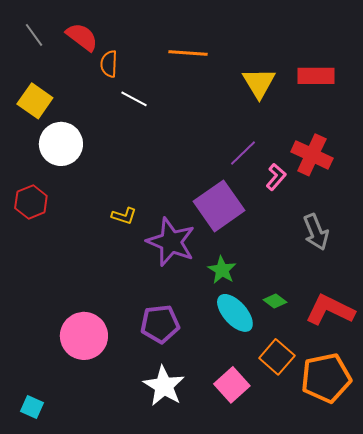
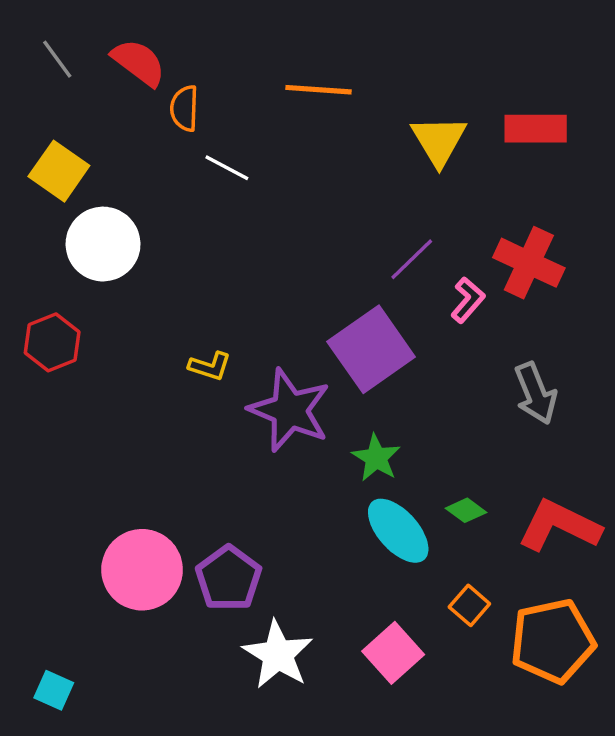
purple pentagon: (160, 324) -> (229, 578), moved, turned -30
orange square: (277, 357) -> (469, 605), size x0.7

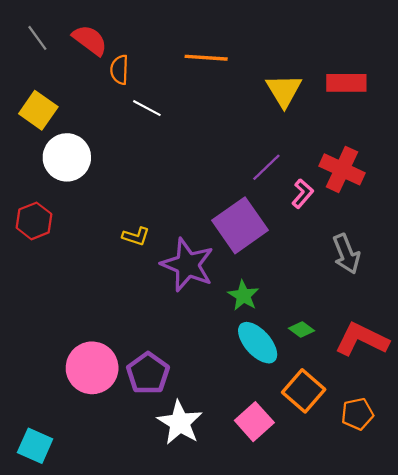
orange square: (469, 605) -> (304, 391), size x1.6
orange pentagon: (553, 641) -> (357, 414), size x0.6
cyan square: (54, 690) -> (35, 446), size x1.4

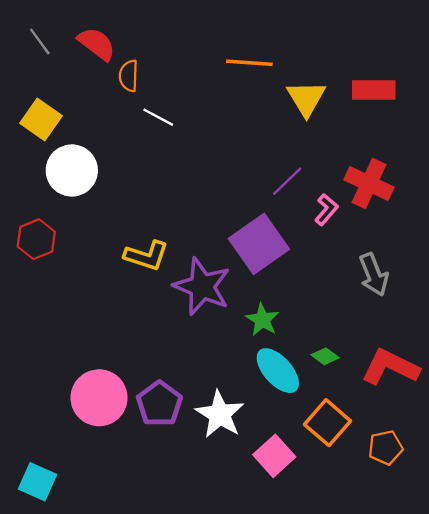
orange line: (206, 58) -> (249, 63), moved
yellow L-shape: (136, 236) -> (146, 256), size x1.5
white star: (180, 423) -> (220, 414), moved

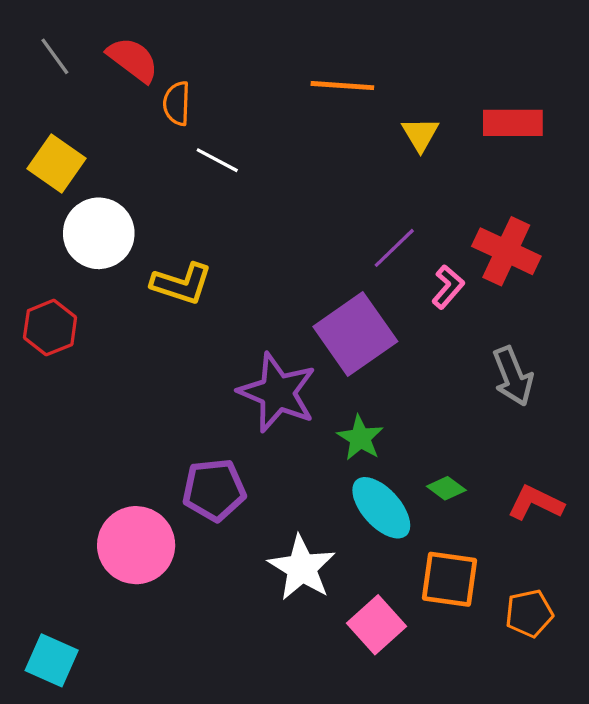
yellow triangle: (306, 98) -> (420, 134), size x0.7
yellow L-shape: (146, 256) -> (182, 284), moved
red L-shape: (390, 367) -> (536, 503), size x0.7
purple pentagon: (159, 404) -> (214, 490), moved, turned 30
orange square: (328, 423) -> (450, 579), turned -33

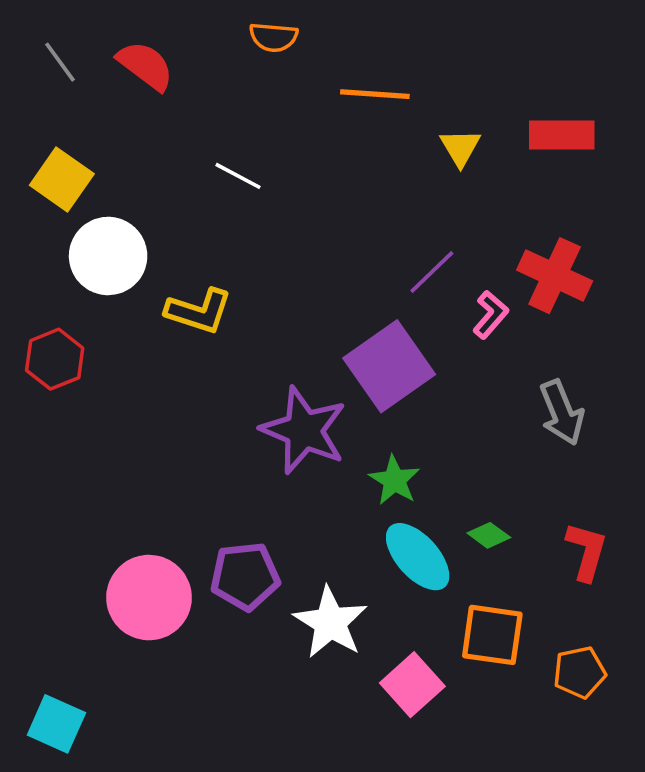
orange semicircle: (177, 103) -> (274, 37), moved, turned -87
purple pentagon: (214, 490) -> (245, 576), moved
red L-shape: (536, 503) -> (587, 551), turned 80

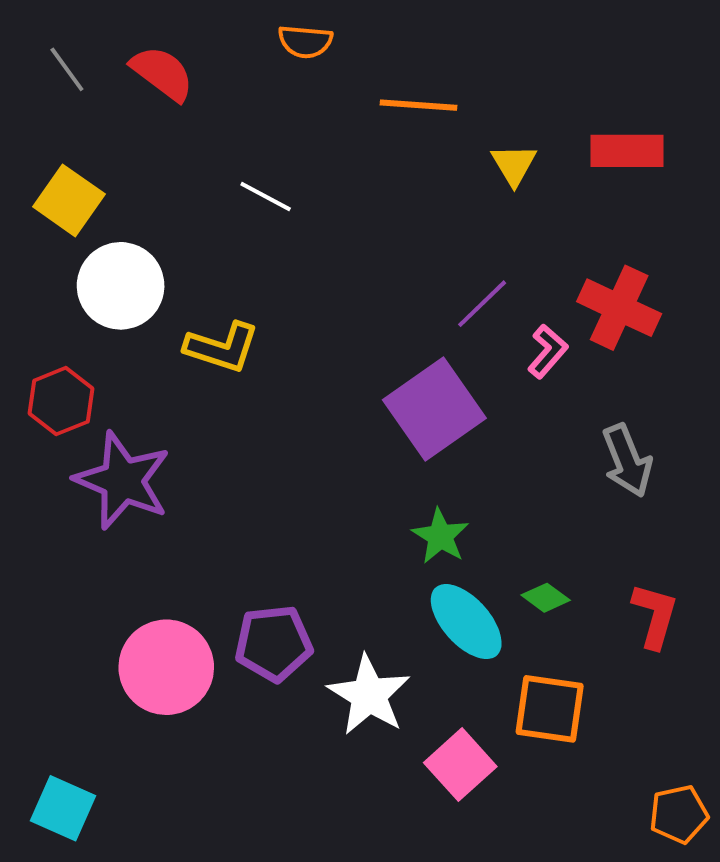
purple star: (304, 430) -> (123, 480), moved
orange pentagon: (579, 672) -> (679, 814), moved

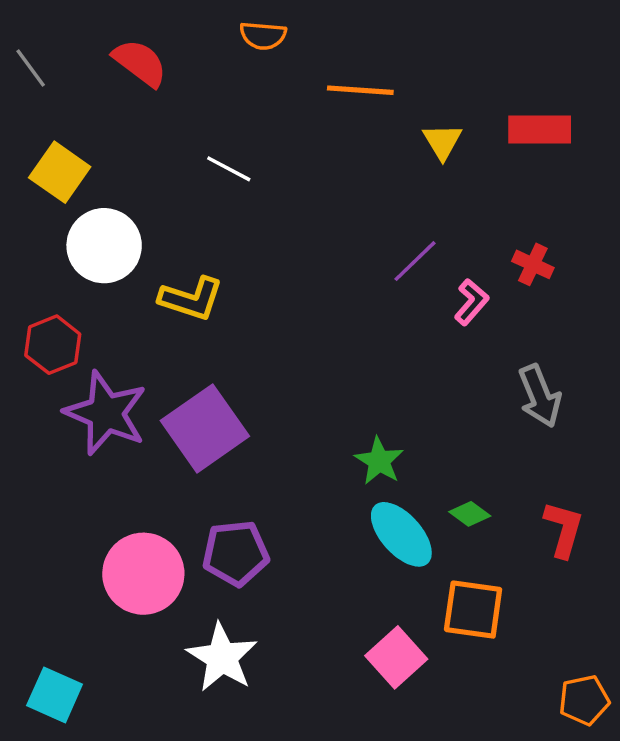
gray line: (67, 69) -> (31, 68), moved
red cross: (619, 308) -> (533, 264), size x0.6
purple square: (434, 409) -> (205, 428), moved
white star: (369, 695) -> (222, 657), moved

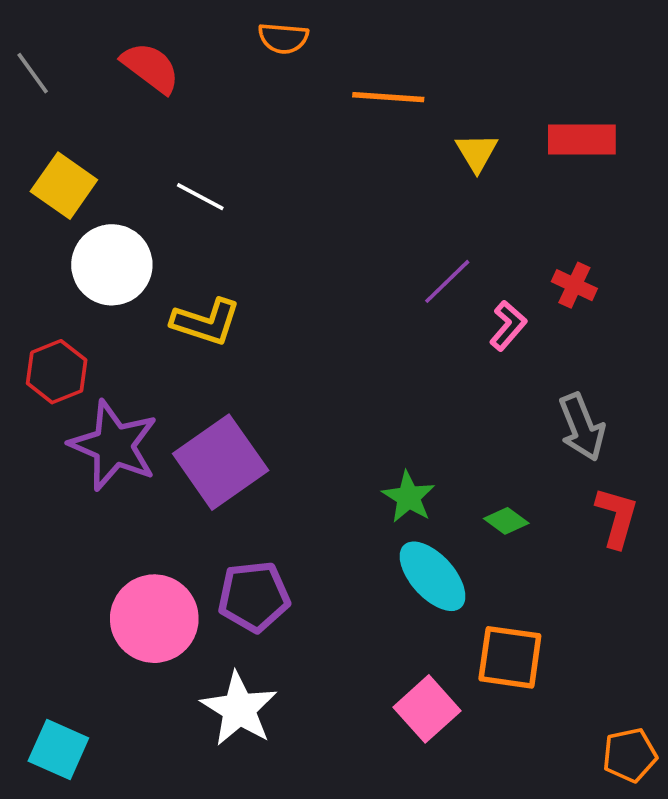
white line: (229, 169) -> (200, 197), moved
green diamond: (470, 514) -> (506, 521), moved
red L-shape: (564, 529) -> (617, 517), moved

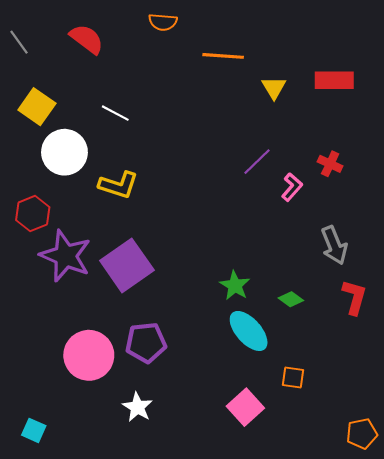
orange square: (510, 657) -> (293, 378), size x0.6
white star: (239, 709) -> (137, 407), size x0.7
cyan square: (58, 749) -> (34, 430), size x0.7

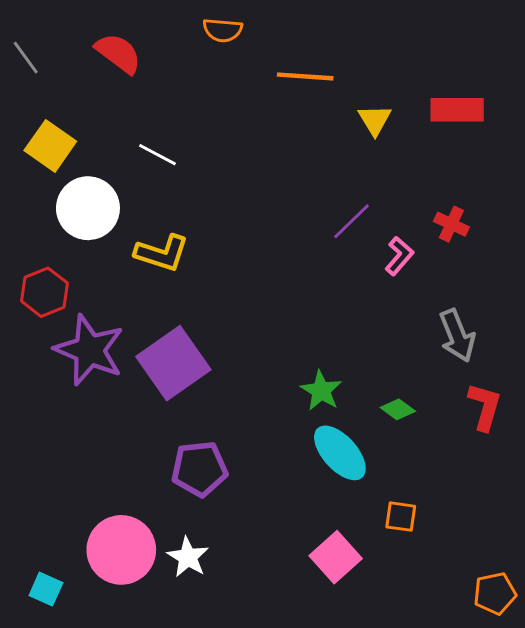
pink circle: (89, 355) -> (121, 550), moved

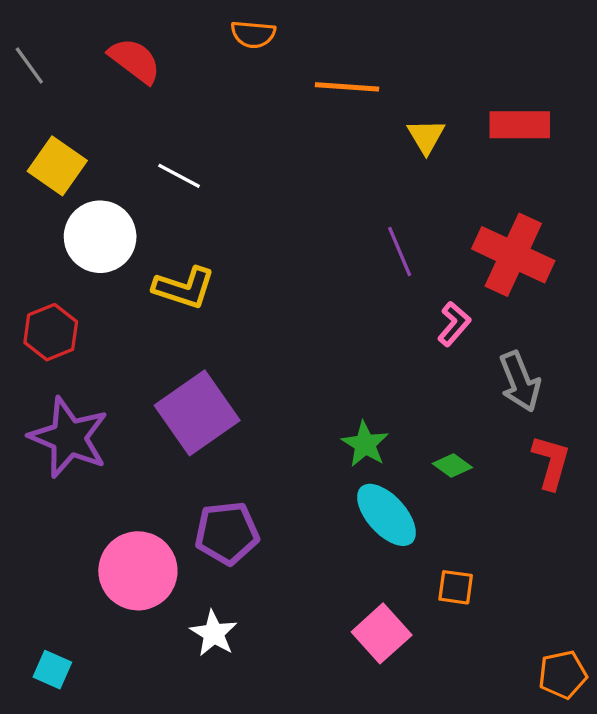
purple line: (351, 221) -> (400, 252), turned -69
red cross: (451, 224) -> (513, 255), size x2.0
pink L-shape: (399, 256) -> (454, 324), moved
purple star: (89, 350) -> (69, 438), moved
pink circle: (121, 550) -> (138, 571), moved

